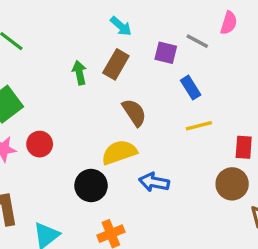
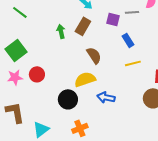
gray line: (197, 41) -> (132, 12), turned -32

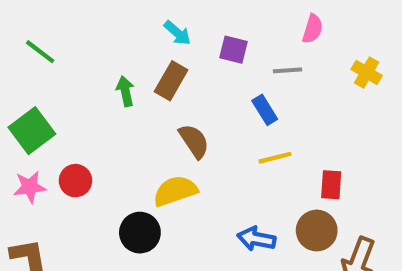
gray line: (132, 12) -> (288, 70), moved
purple square: (113, 19) -> (234, 50), moved
blue arrow: (106, 97) -> (256, 239), moved

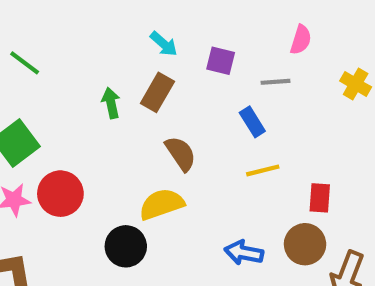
red circle: (75, 181) -> (60, 194), size x1.4

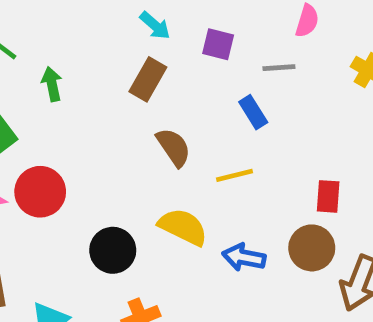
green arrow: (111, 103) -> (52, 84), moved
yellow line: (263, 170) -> (234, 175), moved
yellow semicircle: (162, 204) -> (183, 227), moved, turned 45

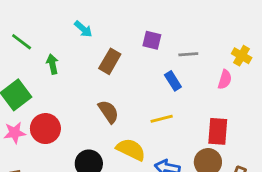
pink semicircle: (307, 21) -> (225, 79), moved
cyan arrow: (155, 26) -> (83, 29), moved
brown semicircle: (174, 147) -> (108, 112), moved
red rectangle: (328, 196) -> (218, 131), size x1.4

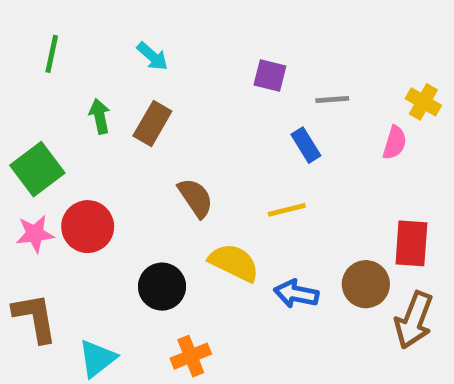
green line: (22, 42) -> (52, 54), moved, turned 65
brown rectangle: (110, 61) -> (152, 123), moved
red rectangle: (218, 131) -> (411, 243), moved

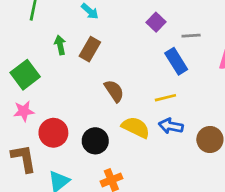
purple square: (270, 76) -> (156, 22), turned 30
blue rectangle: (306, 145) -> (176, 61), size x1.4
red circle: (88, 227) -> (53, 133), moved
blue arrow: (296, 294) -> (171, 126), moved

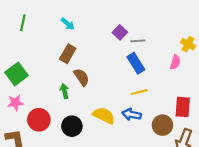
gray line: (191, 36) -> (138, 41), moved
green arrow: (60, 45) -> (64, 91), moved
brown semicircle: (114, 91) -> (81, 77), moved
yellow line: (165, 98) -> (139, 92), moved

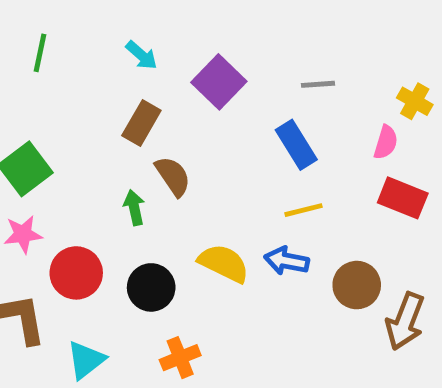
purple square: (120, 32) -> (219, 82), moved, size x1.5
gray line: (138, 41) -> (318, 84), moved
red rectangle: (183, 107) -> (403, 198), moved, turned -72

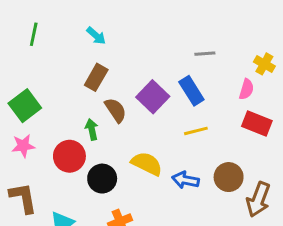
purple square: (219, 82) -> (153, 97), moved
blue arrow: (287, 261) -> (185, 180), moved
red circle: (76, 273) -> (69, 156), moved

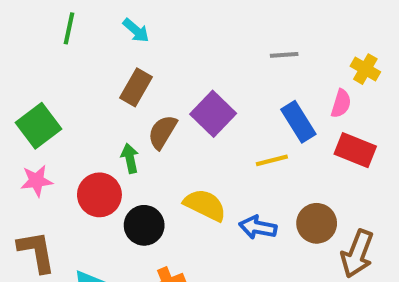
green line: (34, 34) -> (69, 28), moved
blue rectangle: (191, 91) -> (298, 122), moved
brown semicircle: (116, 110) -> (162, 132), turned -115

